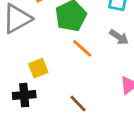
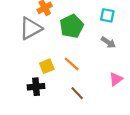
orange line: (82, 48) -> (72, 64), moved

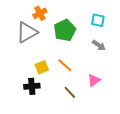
pink triangle: (116, 79) -> (94, 80), moved

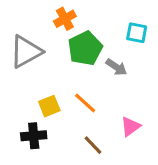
orange cross: (40, 13) -> (65, 19), moved
gray arrow: (99, 45) -> (116, 67), moved

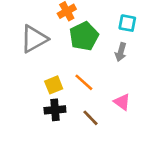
gray arrow: (116, 67) -> (121, 52), moved, turned 72
pink triangle: (130, 126) -> (122, 102), turned -48
black cross: (34, 136) -> (55, 110), moved

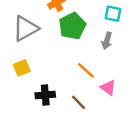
orange line: (84, 82) -> (86, 70), moved
yellow square: (54, 85) -> (22, 68), moved

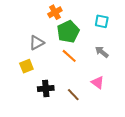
gray triangle: (26, 28) -> (37, 43), moved, size x0.7
gray arrow: (107, 41) -> (102, 52), moved, turned 112
orange line: (86, 70) -> (69, 56), moved

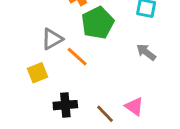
orange line: (69, 56) -> (77, 57), moved
pink triangle: (98, 82) -> (134, 106), moved

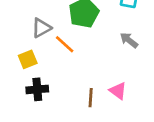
black cross: (65, 105) -> (37, 89), moved
brown line: (105, 114) -> (91, 98), turned 48

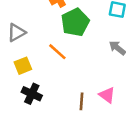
gray triangle: (41, 28) -> (17, 33), moved
black cross: (37, 89) -> (32, 94), turned 30

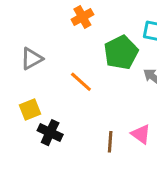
green pentagon: (75, 22) -> (121, 52), moved
yellow square: (23, 66) -> (30, 109), moved

